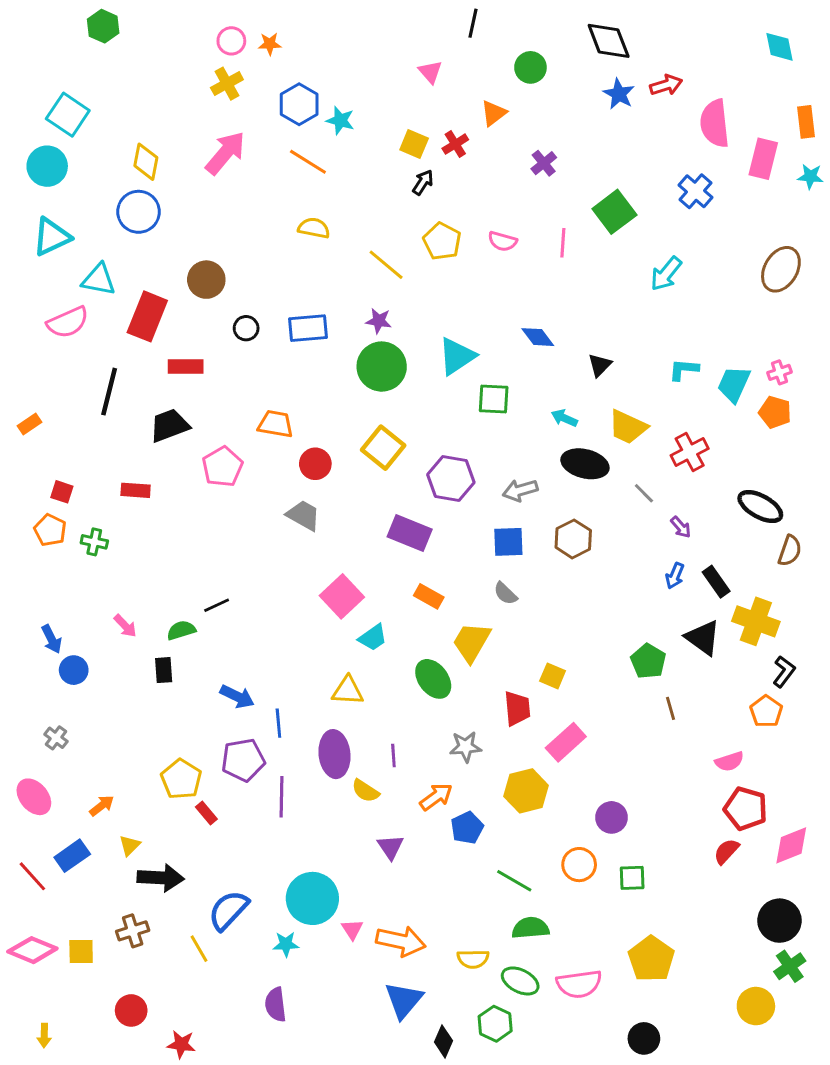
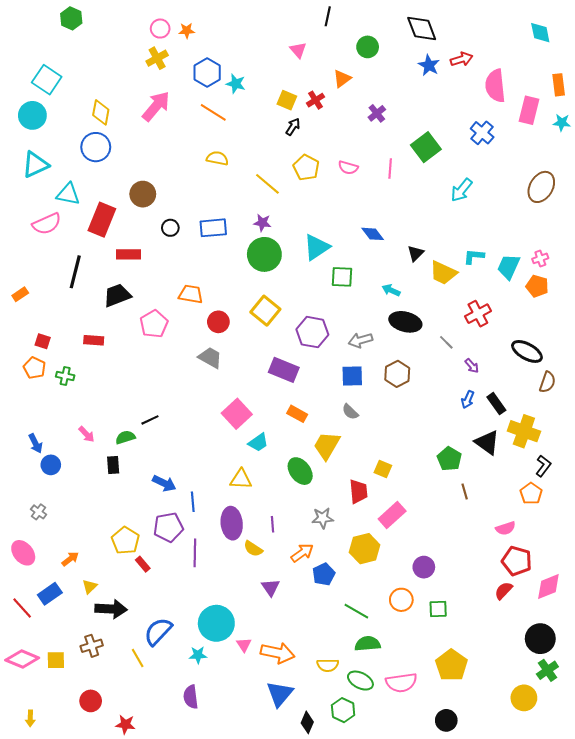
yellow trapezoid: (628, 427) -> (443, 273), moved

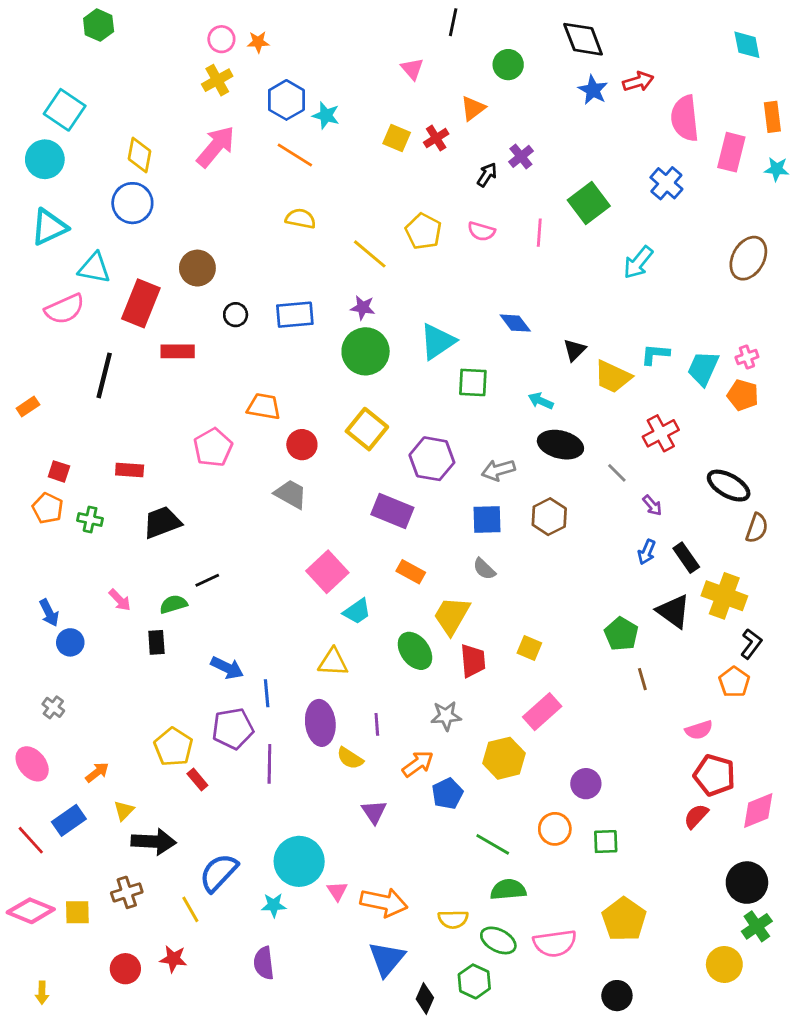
black arrow: (293, 127) -> (487, 175), moved
black trapezoid: (117, 295) -> (162, 522), moved
red trapezoid: (358, 491) -> (473, 661), moved
red star: (125, 724) -> (173, 959), moved

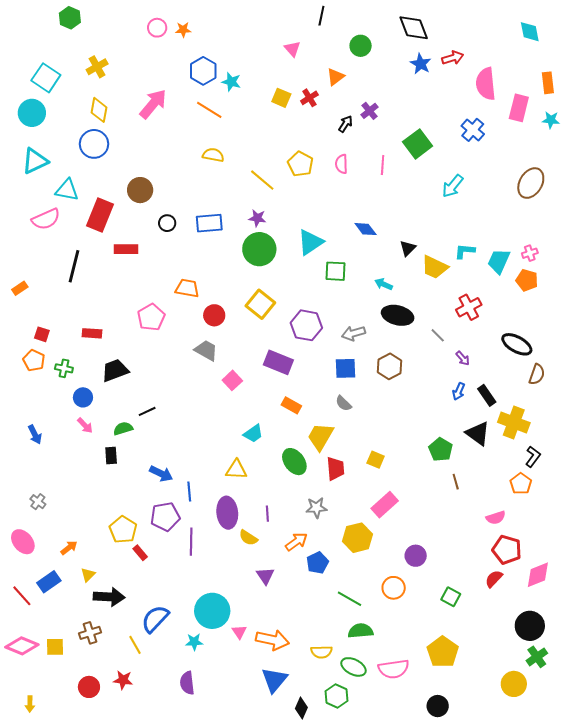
yellow cross: (217, 80) -> (97, 67), moved
pink semicircle: (481, 231) -> (341, 164), turned 72
pink square: (327, 572) -> (232, 380), moved, size x0.7
blue circle: (70, 642) -> (83, 397), moved
green square: (606, 842) -> (451, 597), moved, turned 30

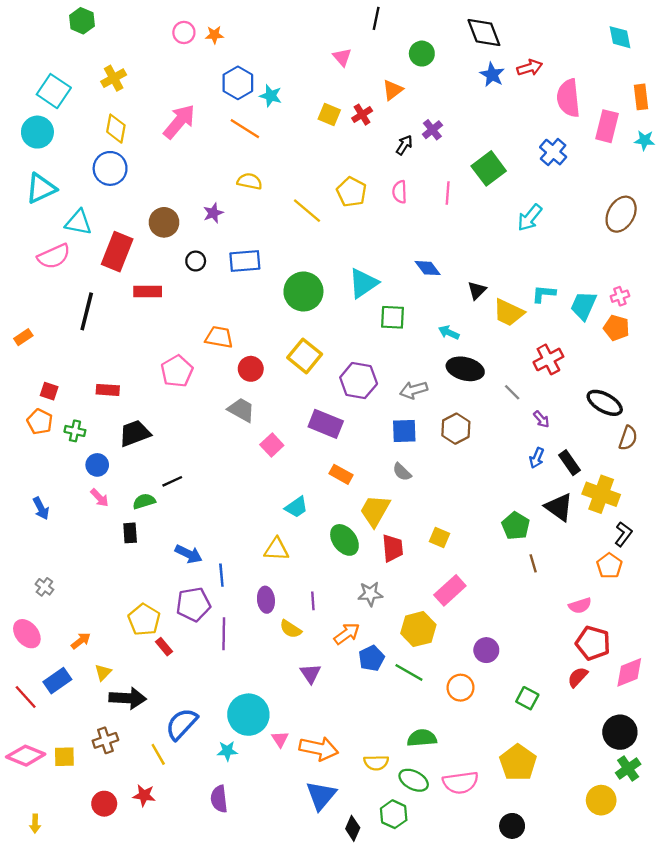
purple star: (257, 218) -> (213, 213), moved, turned -30
purple ellipse: (227, 513) -> (266, 600), size x0.7
green line: (349, 599) -> (409, 672), moved

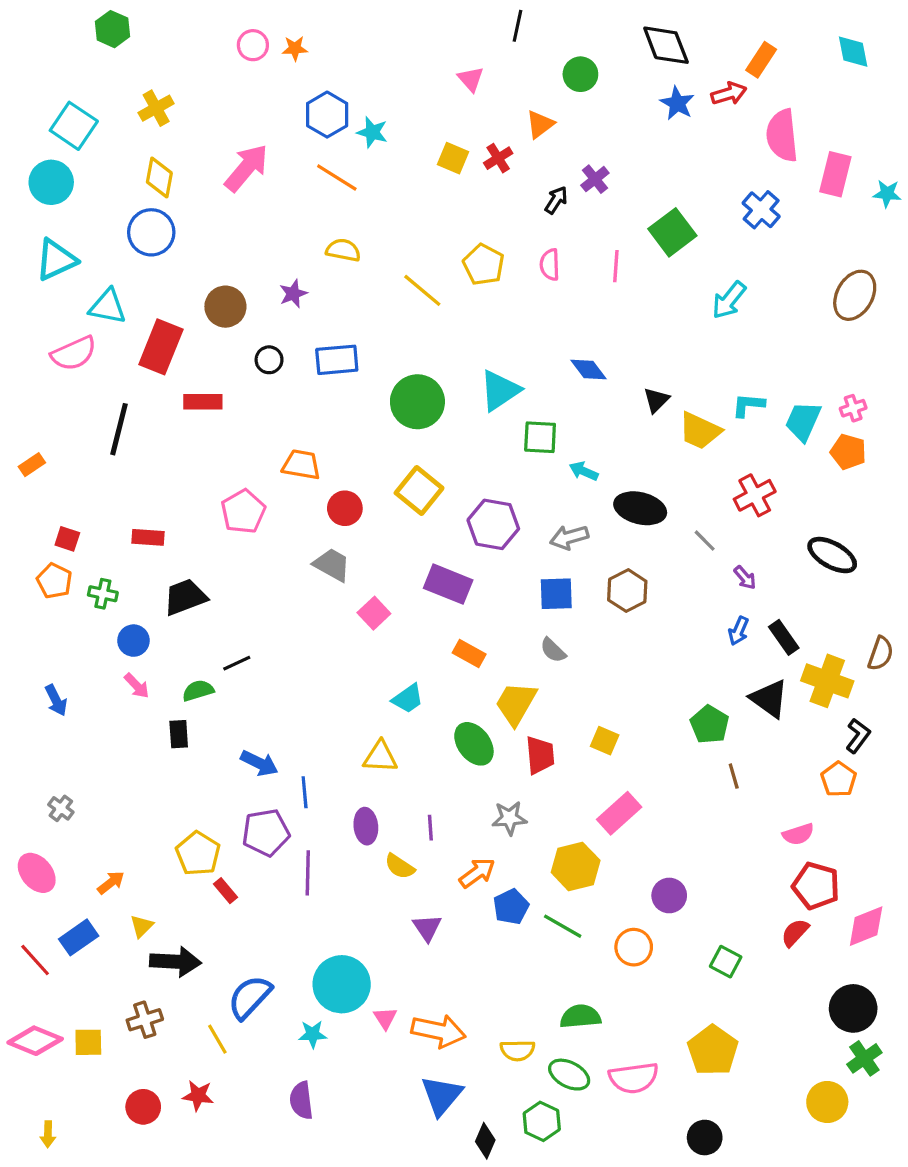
orange rectangle: (641, 97) -> (761, 60), moved, turned 40
cyan arrow: (449, 333) -> (584, 471), moved
brown semicircle: (628, 438) -> (881, 653), moved

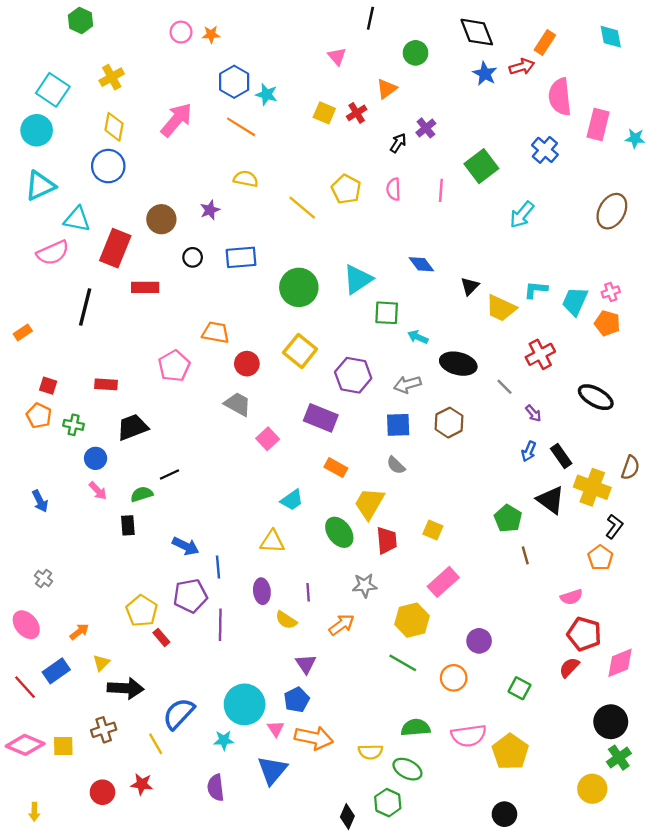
blue pentagon: (511, 907) -> (297, 700), moved
pink semicircle: (634, 1078) -> (469, 736), moved
blue triangle: (442, 1096) -> (272, 770), moved

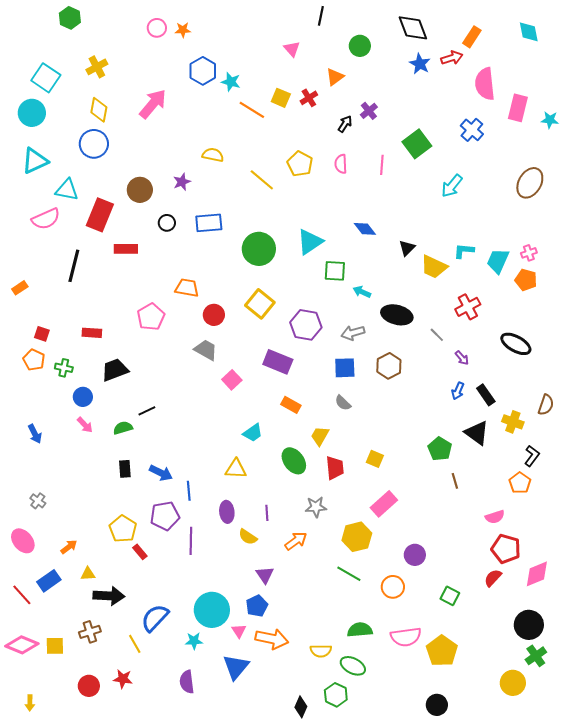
orange line: (241, 127) -> (252, 110), moved
yellow cross: (592, 487) -> (513, 422), size x0.7
yellow trapezoid: (369, 503) -> (320, 436), size x0.7
black rectangle: (128, 525) -> (125, 469), moved
yellow triangle: (101, 663) -> (88, 574), turned 42

